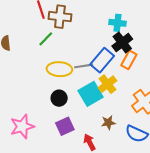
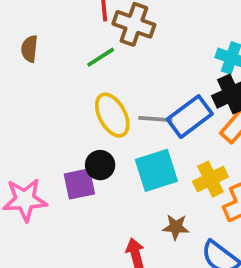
yellow ellipse: (59, 69) -> (112, 115), turned 45
yellow cross: (107, 84) -> (210, 179), moved
purple square: (65, 126) -> (79, 184), moved

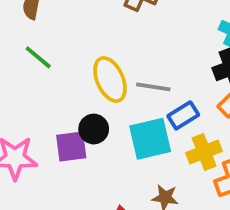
green line: (101, 57) -> (38, 57), moved, turned 68
blue rectangle: (190, 117) -> (183, 115), moved, size x0.7

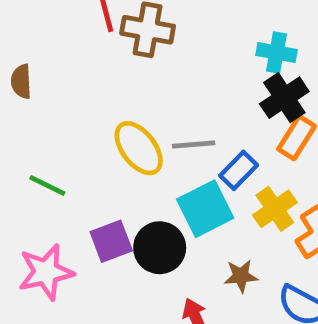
green line: (38, 57) -> (47, 185), moved
black circle: (94, 129) -> (160, 248), moved, size x1.4

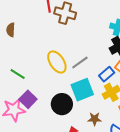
gray line: (194, 145) -> (80, 63), turned -36
blue rectangle: (239, 170) -> (107, 74), moved
purple square: (111, 241) -> (28, 99), moved, turned -30

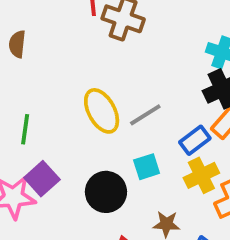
green line: (18, 74) -> (25, 129), turned 63
cyan square: (82, 90) -> (147, 167), size x0.6

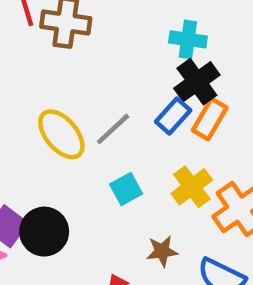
blue rectangle: (195, 140) -> (173, 116), moved
black circle: (106, 192) -> (44, 232), moved

